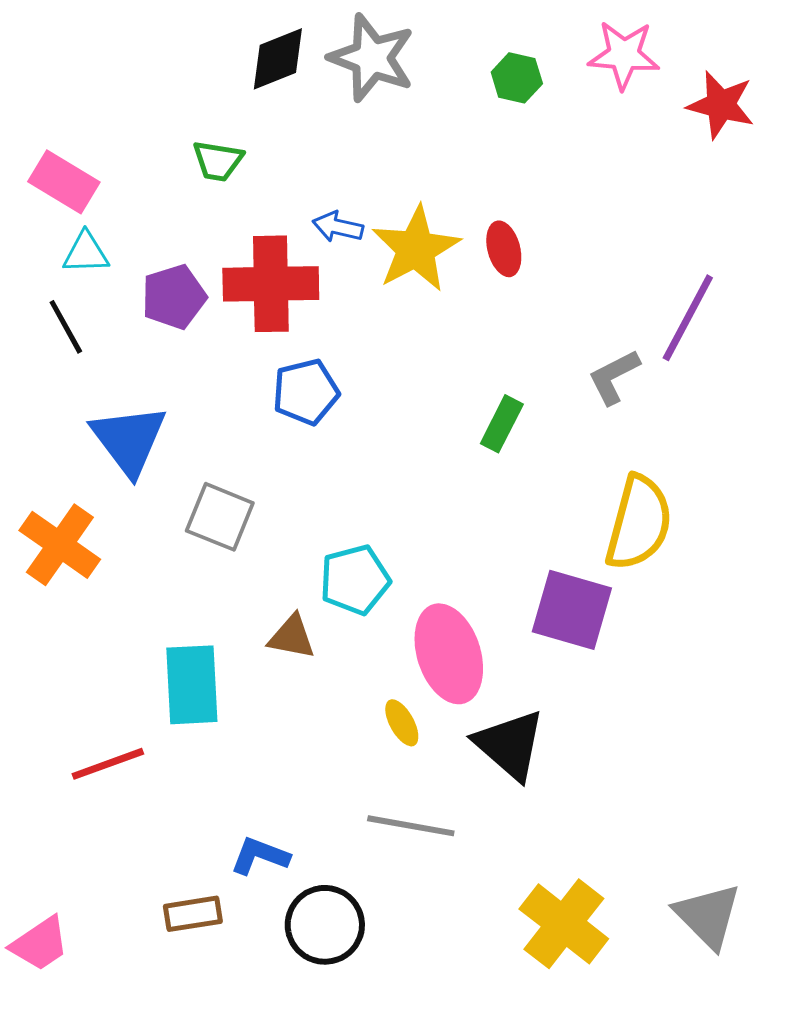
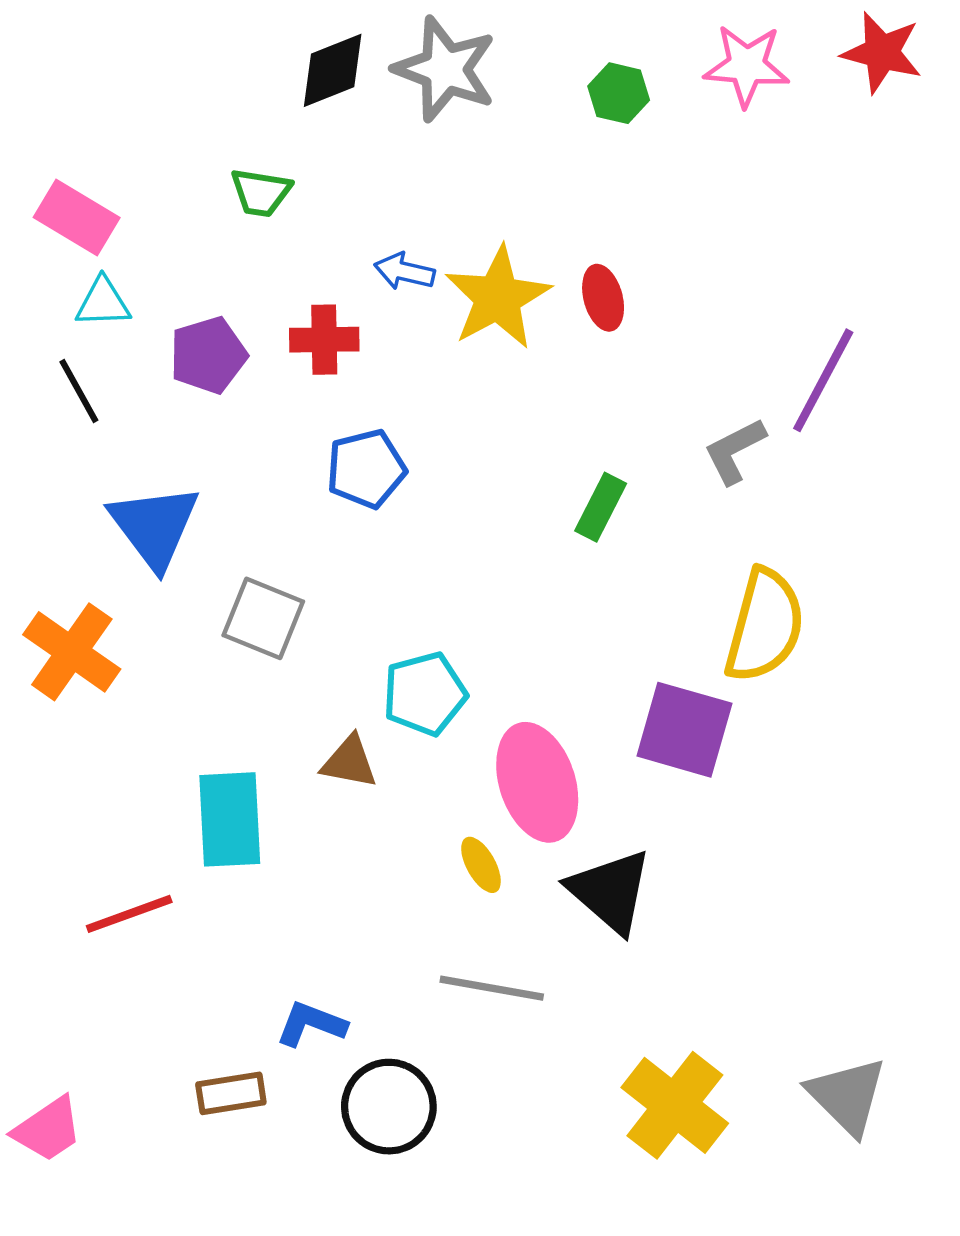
red star: (721, 105) -> (882, 52), moved
red cross: (271, 284) -> (324, 340), size x0.6

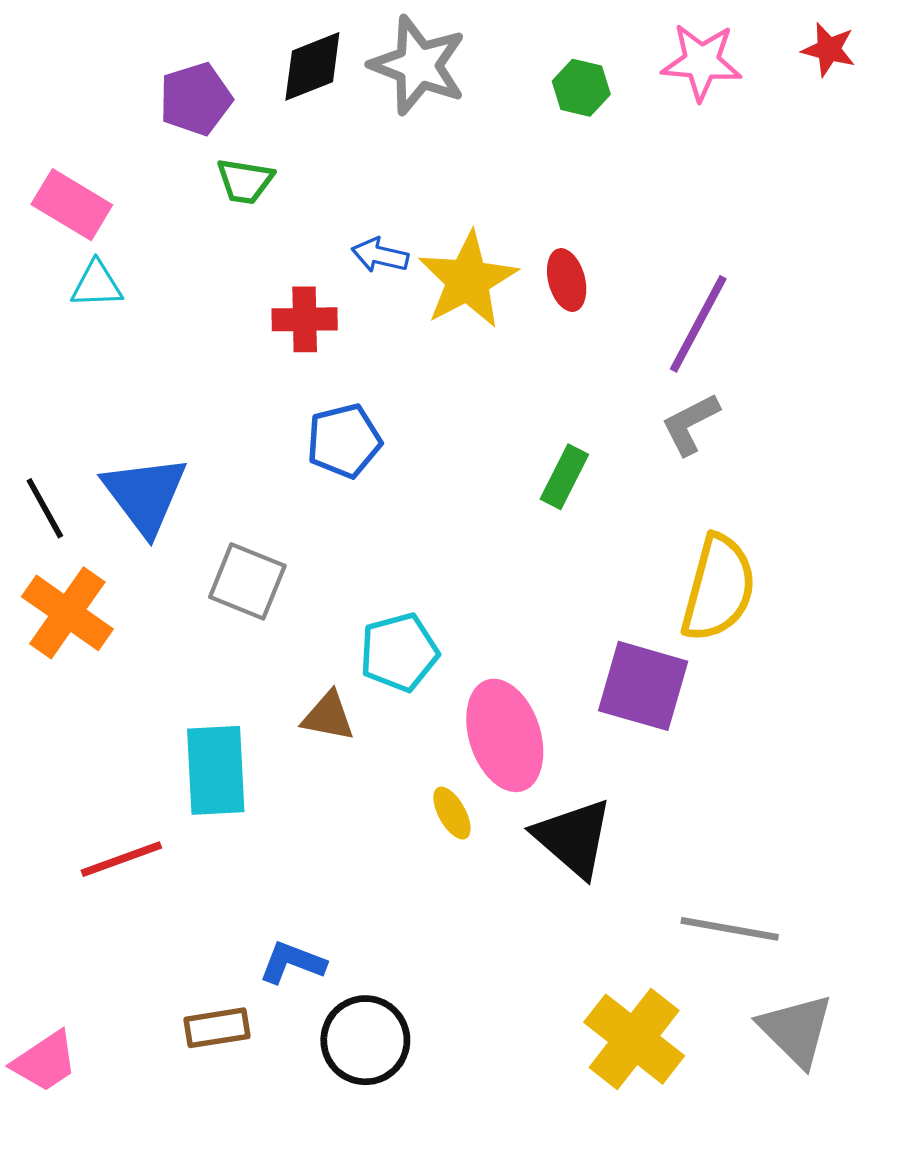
red star: (882, 52) -> (829, 49), size x0.7
purple pentagon: (208, 355) -> (196, 99), moved
purple line: (823, 380) -> (698, 324), moved
black line: (79, 391) -> (45, 508), moved
gray line: (492, 988) -> (730, 929), moved

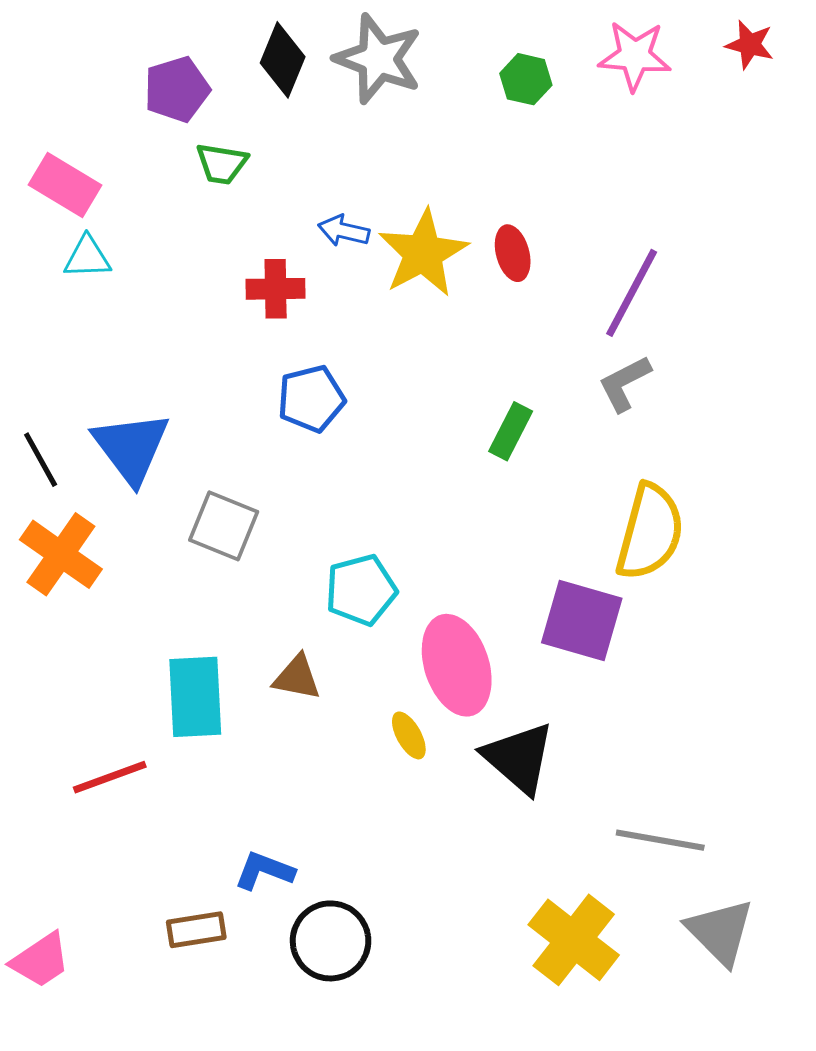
black diamond: (312, 66) -> (283, 60), turned -46
brown triangle: (328, 716) -> (297, 677), moved

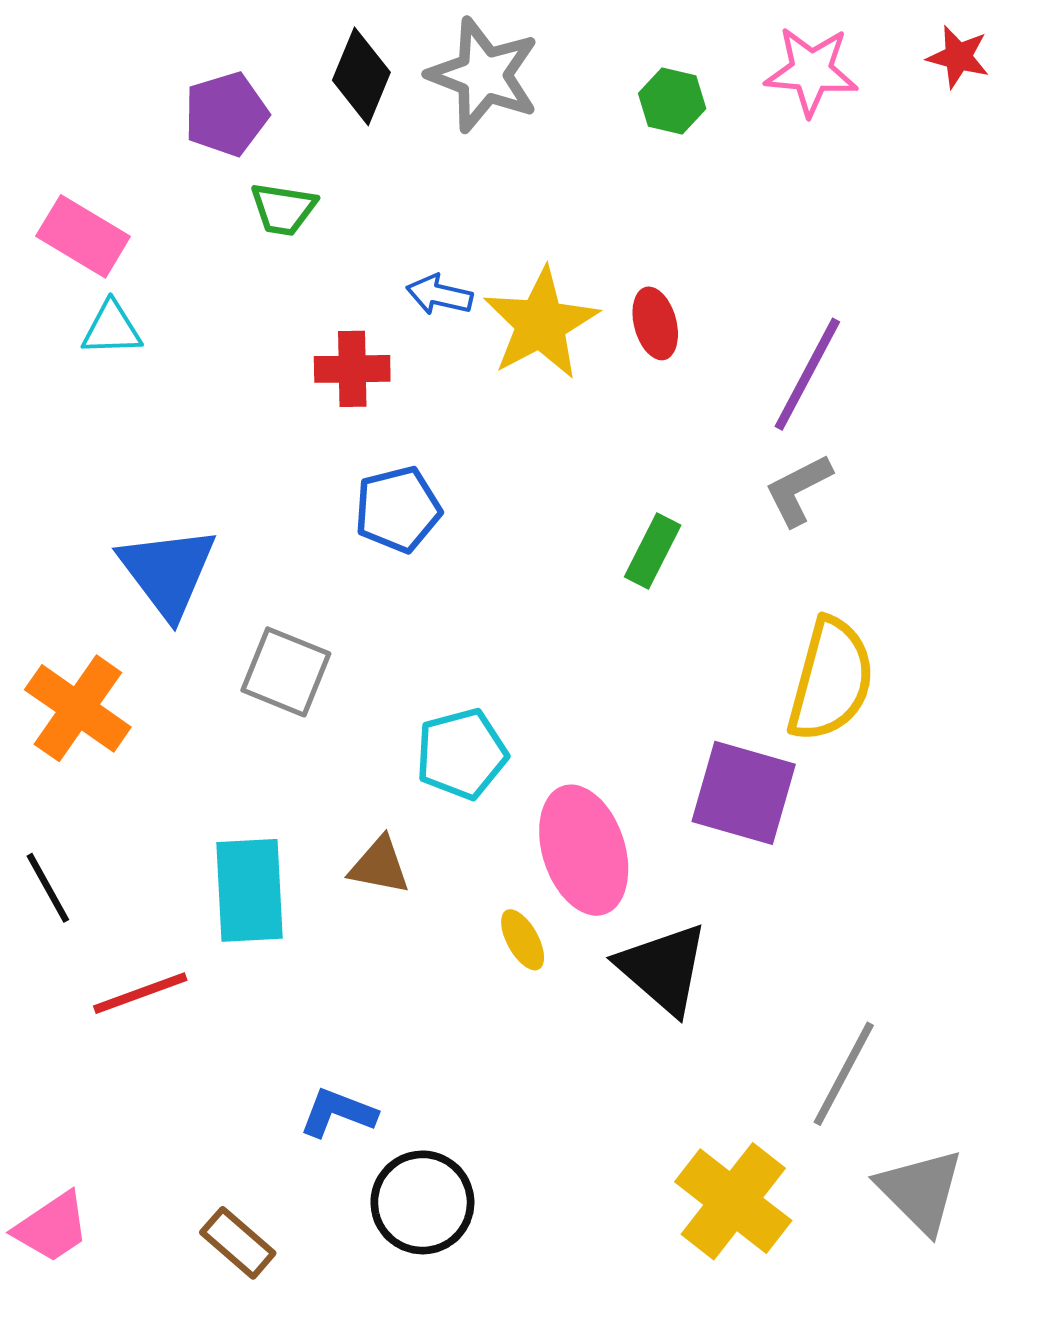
black line: (41, 460) -> (48, 888), moved
gray line: (660, 840) -> (844, 1074), turned -72
brown rectangle: (196, 930) -> (238, 1243), moved, turned 50

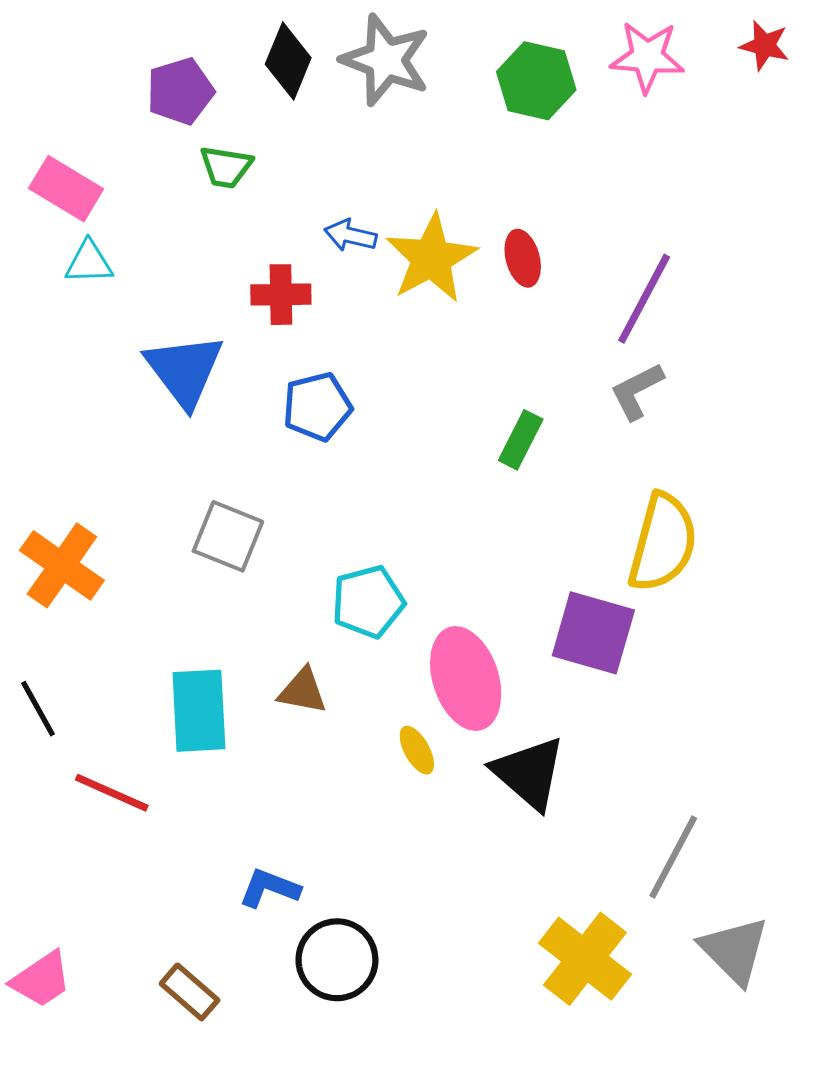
green hexagon: (672, 101) -> (536, 81), size x1.5
blue triangle: (168, 572) -> (184, 370), moved
red line: (140, 993) -> (112, 793), turned 44

